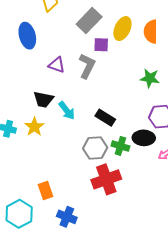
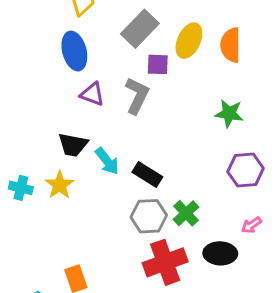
blue ellipse: (27, 36) -> (74, 51), moved
black rectangle: (105, 118) -> (147, 175), moved
black ellipse: (144, 138) -> (220, 253), moved
green cross: (120, 146) -> (186, 213), turned 30

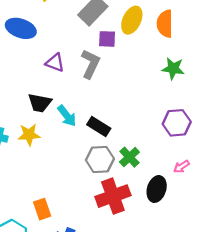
blue ellipse: (74, 51) -> (21, 28), moved, turned -56
green star: (229, 114) -> (173, 69), moved
yellow star: (60, 185) -> (29, 135), turned 30
black ellipse: (220, 253) -> (157, 189), turned -75

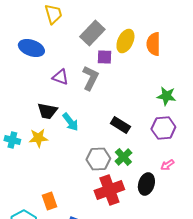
green star: (173, 69) -> (166, 96), moved
black rectangle: (99, 126) -> (120, 125), moved

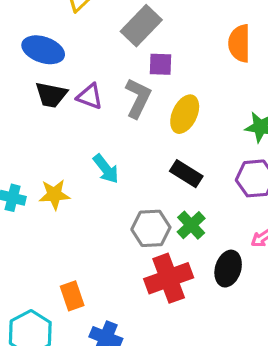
yellow ellipse: (125, 41) -> (185, 114), moved
black trapezoid: (47, 111) -> (51, 95), moved

